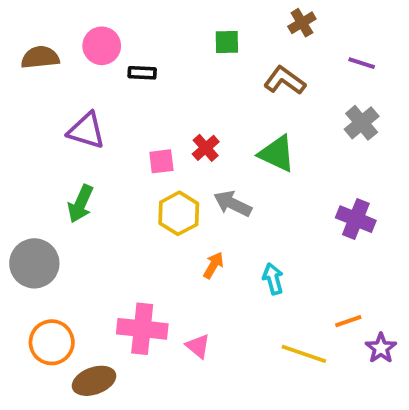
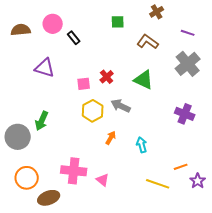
black rectangle: (142, 73) -> (74, 38), turned 48
gray cross: (362, 123) -> (188, 64), size x1.4
green arrow: (81, 204) -> (42, 121), moved

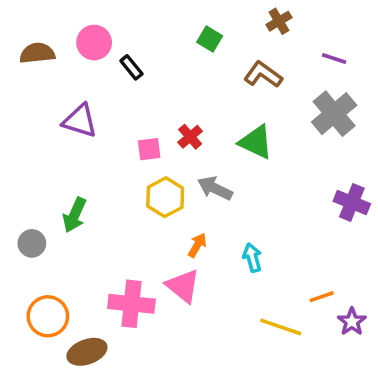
green square: (118, 22) -> (210, 39), turned 32
purple cross: (185, 114) -> (352, 203), moved
gray circle: (18, 137) -> (32, 243), size x0.6
pink triangle: (103, 180) -> (183, 286), moved, size x1.5

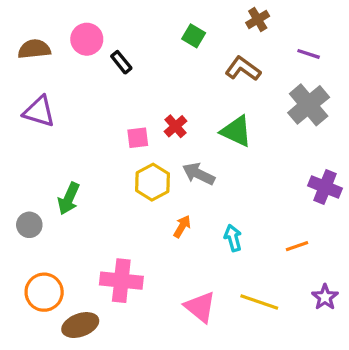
purple triangle: (80, 121) -> (39, 111), moved
pink triangle: (183, 286) -> (200, 307), moved
orange line: (322, 297) -> (297, 246), moved

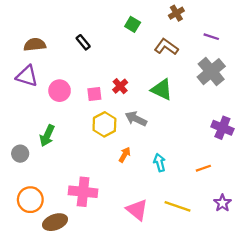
pink circle: (87, 39) -> (60, 91), moved
brown semicircle: (34, 49) -> (35, 45), moved

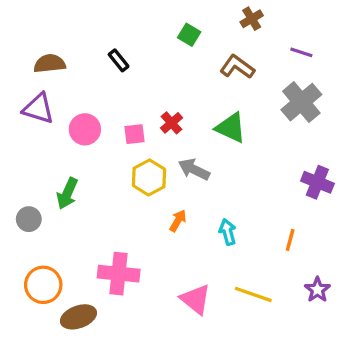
orange line: (203, 168) -> (290, 240), turned -56

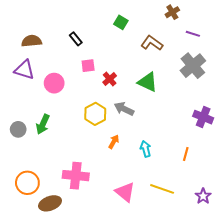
brown cross: (252, 19) -> (172, 12), moved
pink square: (135, 134) -> (88, 66), moved
gray circle: (29, 219) -> (18, 129), moved
purple star: (317, 290) -> (203, 196), moved

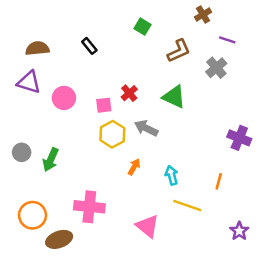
brown L-shape: (152, 43) -> (179, 51), turned 120
pink square: (88, 66) -> (104, 105), moved
gray cross: (193, 66) -> (216, 68), moved, size x0.7
green arrow: (43, 124) -> (51, 160), moved
yellow line: (162, 189) -> (187, 206), moved

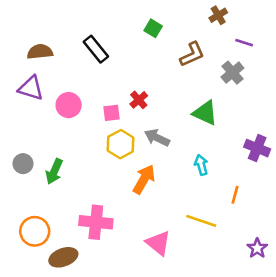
black rectangle: (89, 46) -> (96, 49), size x1.5
green triangle: (174, 97) -> (205, 113), moved
orange arrow: (134, 167) -> (144, 179), size x1.6
cyan arrow: (172, 175) -> (201, 165), moved

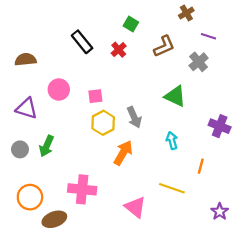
brown semicircle: (40, 52) -> (26, 60), moved
purple triangle: (31, 88) -> (27, 108), moved
red cross: (139, 100) -> (119, 50), moved
gray arrow: (157, 138) -> (134, 117), turned -140
gray circle: (23, 164) -> (20, 149), moved

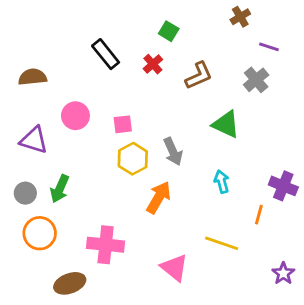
brown L-shape: (164, 46) -> (199, 76), moved
purple cross: (220, 126) -> (283, 186), moved
orange circle: (30, 197) -> (40, 233), moved

